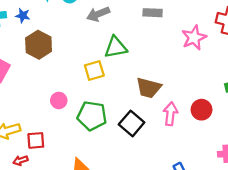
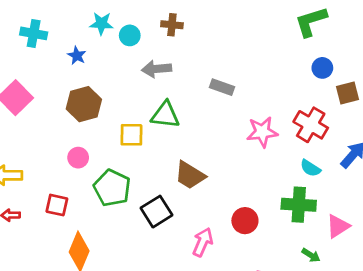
blue star: (23, 16) -> (77, 56), moved
brown hexagon: (39, 45) -> (84, 104), moved
pink arrow: (170, 114) -> (203, 242), moved
red square: (36, 140) -> (57, 205), moved

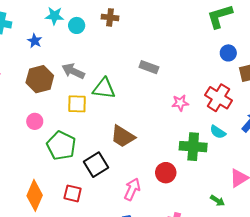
gray arrow: (157, 69) -> (73, 71), moved, turned 30
pink star: (262, 132) -> (180, 103), size x0.7
red square: (57, 205) -> (73, 193), moved
green cross: (299, 205) -> (193, 147), moved

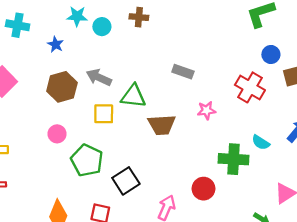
red cross: (219, 98) -> (250, 87), moved
pink star: (180, 103) -> (207, 110), moved
brown trapezoid: (123, 136) -> (162, 125), moved, turned -35

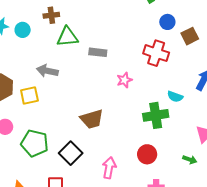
gray arrow: (99, 77) -> (47, 71), moved
green triangle: (133, 96) -> (67, 37), moved
yellow square: (104, 114) -> (29, 96), moved
brown trapezoid: (162, 125) -> (92, 119), moved
red circle: (203, 189) -> (147, 154), moved

